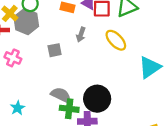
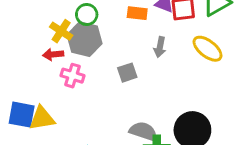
pink cross: (13, 58) -> (72, 76), moved

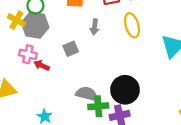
yellow ellipse: (208, 49) -> (132, 25), turned 40
red arrow: (53, 54) -> (42, 65), moved, turned 35

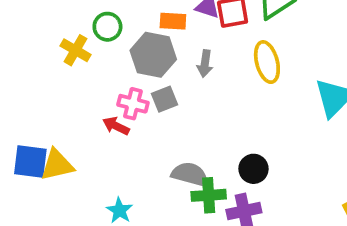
gray hexagon: (35, 25) -> (153, 55), moved
pink cross: (28, 54) -> (133, 104), moved
black circle: (125, 90) -> (253, 169), size x0.6

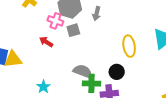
yellow ellipse: (267, 62) -> (129, 46), moved
pink cross: (133, 104) -> (55, 21), moved

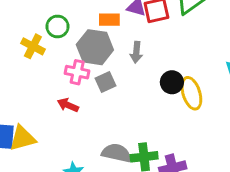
gray semicircle: (83, 71) -> (116, 153), moved
black circle: (117, 72) -> (172, 82), moved

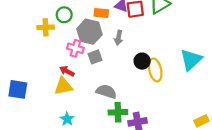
yellow cross: (33, 46) -> (46, 27), turned -35
yellow triangle: (22, 138) -> (63, 86), moved
gray semicircle: (116, 153) -> (106, 92), moved

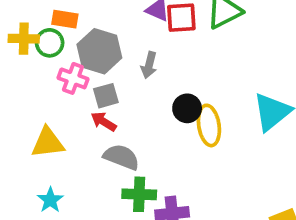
orange rectangle: (101, 13) -> (65, 19), moved
green circle: (64, 15) -> (50, 43), moved
red arrow: (67, 71) -> (104, 122), moved

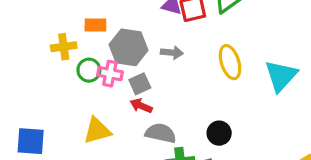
green circle: (50, 43) -> (89, 70), moved
gray arrow: (149, 65) -> (172, 53), turned -90
black circle: (187, 108) -> (219, 133), moved
yellow ellipse: (209, 125) -> (230, 62), moved

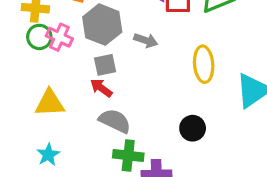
green circle: (89, 70) -> (39, 37), moved
pink cross: (110, 74) -> (59, 37), moved
black circle: (219, 133) -> (193, 128), moved

